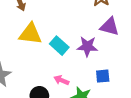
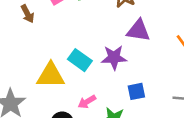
yellow triangle: (30, 34) -> (51, 75), moved
pink arrow: (61, 80) -> (87, 102), turned -48

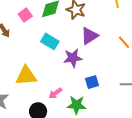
purple triangle: (138, 31) -> (89, 36), turned -36
cyan rectangle: (80, 60) -> (50, 41), moved

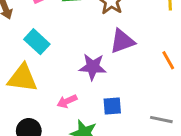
cyan rectangle: (50, 41) -> (37, 42), moved
pink arrow: (55, 93) -> (67, 101), moved

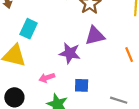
cyan rectangle: (37, 42) -> (29, 29), turned 66

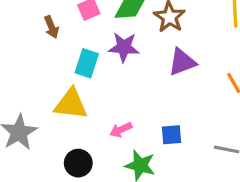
purple star: (70, 53) -> (124, 47), moved

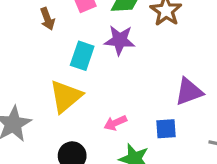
purple triangle: (182, 62) -> (189, 92), moved
yellow triangle: (71, 104) -> (66, 96), turned -48

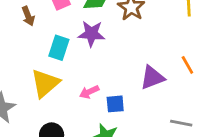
pink arrow: (115, 123) -> (89, 92), moved
blue square: (166, 129) -> (115, 104), moved

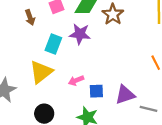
purple triangle: (152, 78) -> (125, 95), moved

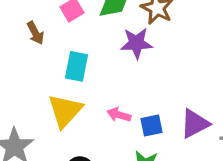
purple star: (80, 34) -> (136, 43), moved
pink arrow: (76, 81) -> (119, 115), turned 48

